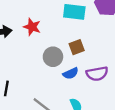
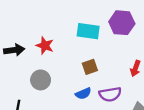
gray circle: (53, 57) -> (41, 80), moved

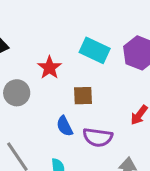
red star: (45, 46) -> (49, 68), moved
blue semicircle: (83, 93) -> (65, 126), turned 70

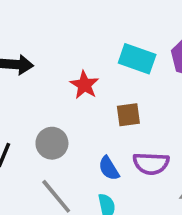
gray circle: (17, 93) -> (52, 143), moved
blue semicircle: (65, 126) -> (109, 168), moved

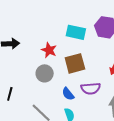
brown square: (128, 115) -> (75, 63), size x1.5
gray circle: (52, 143) -> (45, 73), moved

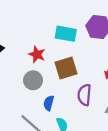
purple semicircle: (91, 88) -> (84, 95), turned 102
blue semicircle: (68, 94) -> (49, 103), moved, turned 56

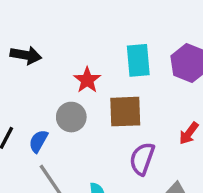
cyan rectangle: (66, 34) -> (138, 60), turned 60
blue semicircle: (49, 103) -> (38, 141), moved

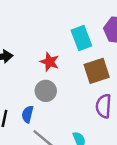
brown square: (125, 112) -> (97, 71), moved

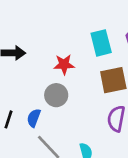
red star: (50, 62) -> (64, 65), turned -30

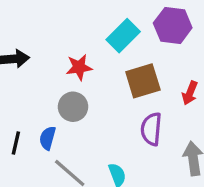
cyan rectangle: (101, 43) -> (123, 36), turned 65

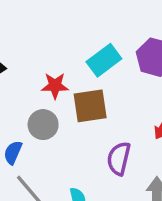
brown square: (143, 81) -> (90, 106), moved

